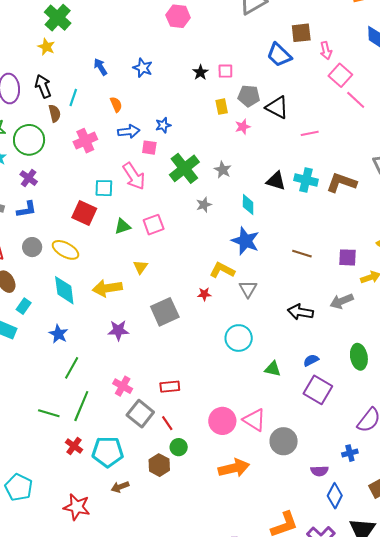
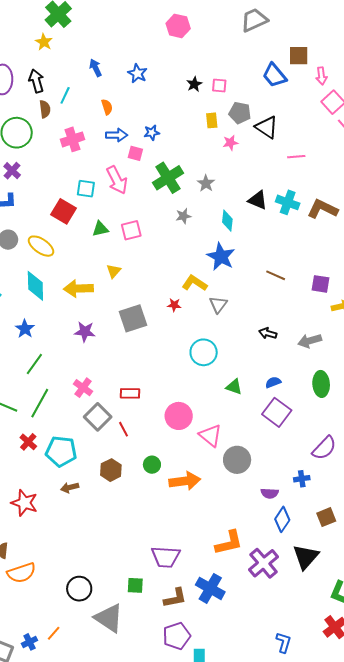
gray arrow: (342, 301) -> (310, 341), moved
black arrow: (300, 312) -> (268, 333), size x0.7
pink circle: (222, 421) -> (179, 416), moved
green circle: (179, 447) -> (152, 465), moved

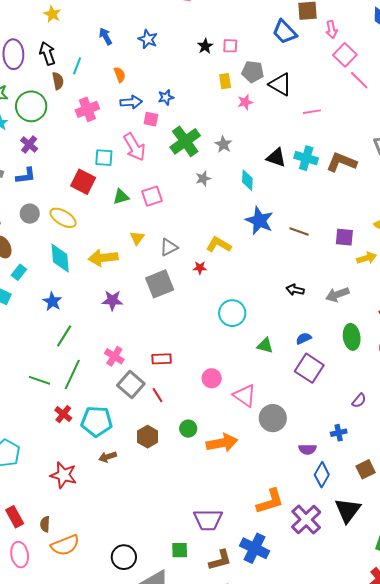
blue star: (221, 257) -> (259, 221), moved
gray triangle: (218, 305) -> (169, 247), moved, turned 30
pink circle: (179, 416) -> (212, 378), size x0.7
purple semicircle: (324, 448) -> (359, 401), size x0.6

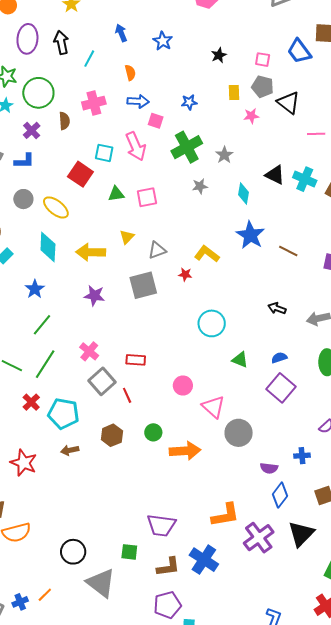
pink square: (230, 46) -> (263, 60), moved
brown semicircle: (58, 81) -> (64, 121), moved
blue star: (166, 97) -> (189, 102), moved

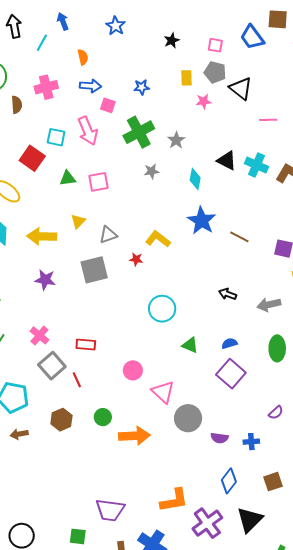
blue arrow: (121, 33) -> (63, 21), moved
purple semicircle: (269, 468) -> (219, 438), moved

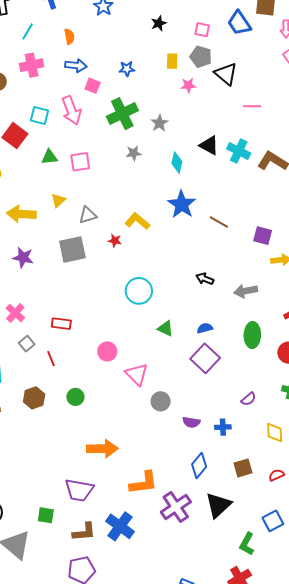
cyan line: (42, 43) -> (28, 31), moved
gray square: (52, 366) -> (27, 344), size x0.6
gray circle: (188, 418) -> (161, 401), size x0.7
orange arrow: (134, 436) -> (102, 449), moved

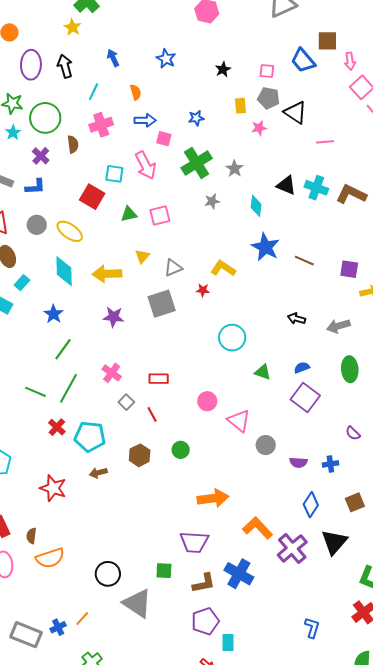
purple semicircle: (249, 399) -> (353, 433), turned 91
orange L-shape: (144, 483) -> (258, 528), turned -120

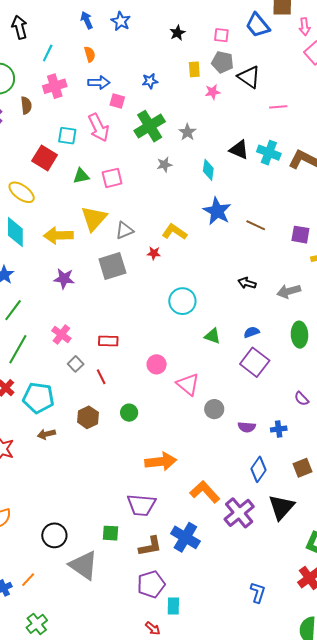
blue arrow: (113, 58) -> (87, 20), moved
yellow triangle: (142, 256) -> (94, 218), size x1.8

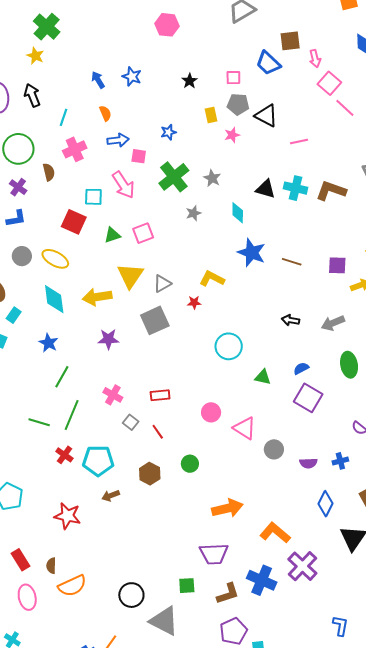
purple cross: (239, 513) -> (302, 566), moved

